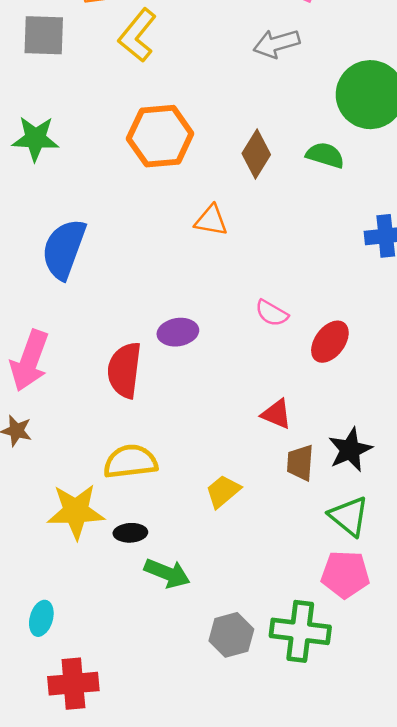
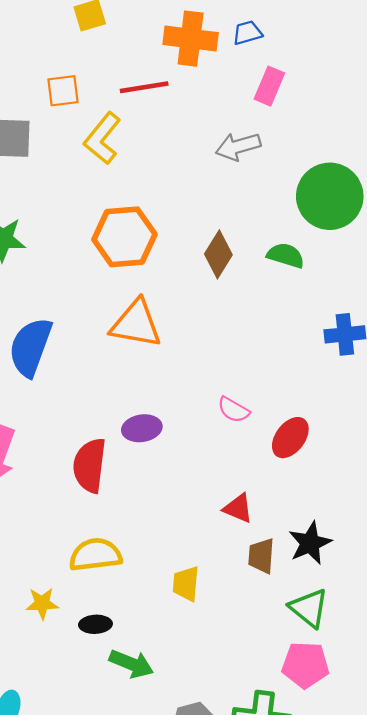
orange triangle: (211, 220) -> (136, 324), moved, size x1.6
yellow trapezoid: (223, 491) -> (186, 584), turned -45
yellow star: (76, 511) -> (42, 603), size x0.6

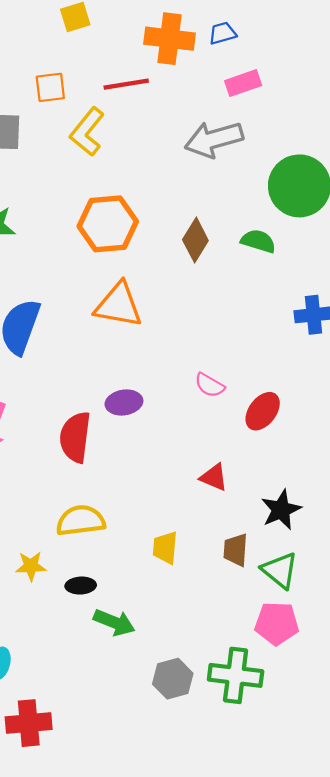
pink rectangle: (269, 86) -> (243, 83), turned 48
gray arrow: (238, 146) -> (214, 139), size x1.4
brown trapezoid: (261, 556) -> (236, 550), moved

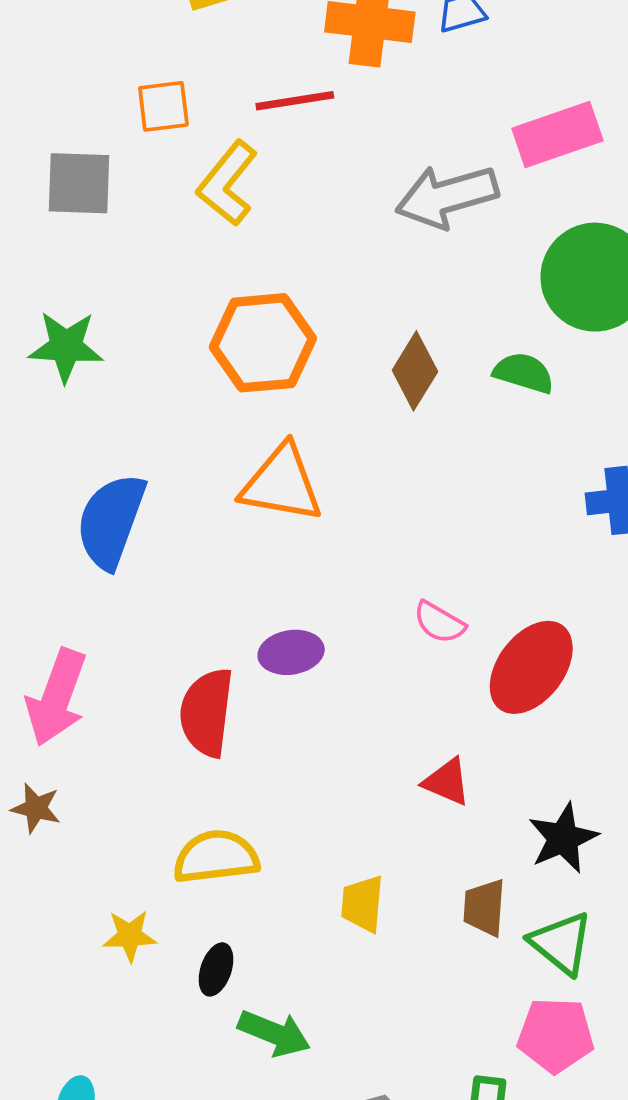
pink rectangle: (243, 83) -> (557, 135), moved, size x1.4
red ellipse: (263, 411) -> (531, 667), size x1.4
black ellipse: (81, 586) -> (216, 969), turned -68

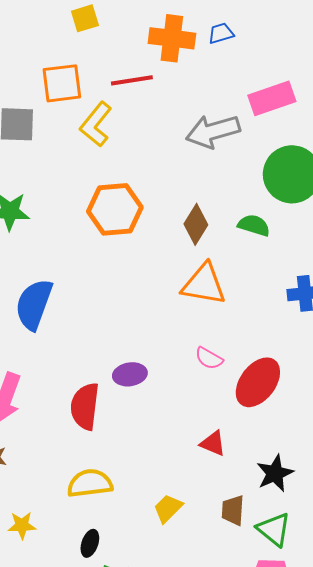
orange square: (163, 106) -> (62, 83), size x1.4
orange triangle: (282, 484) -> (204, 284), moved
yellow trapezoid: (362, 904) -> (168, 508), turned 40
yellow star: (130, 936) -> (22, 525), moved

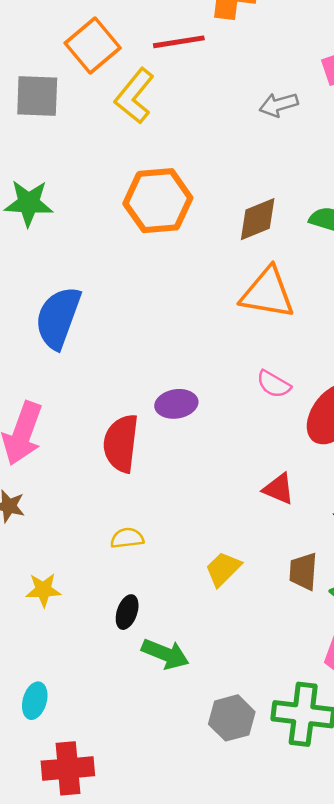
orange square: (62, 83) -> (93, 45), turned -33
gray arrow: (213, 131) -> (279, 105), size x0.6
brown diamond: (196, 224) -> (258, 219), turned 36
yellow semicircle: (90, 483) -> (127, 538), size x0.6

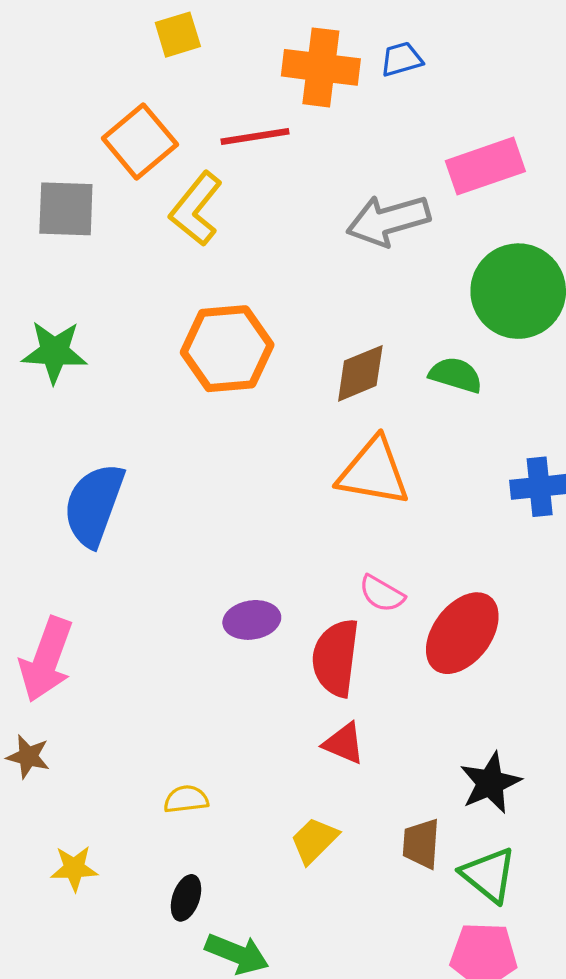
gray arrow: (279, 105) -> (388, 220), size x1.6
red semicircle: (121, 443) -> (336, 658), moved
red triangle: (279, 489) -> (344, 743), moved

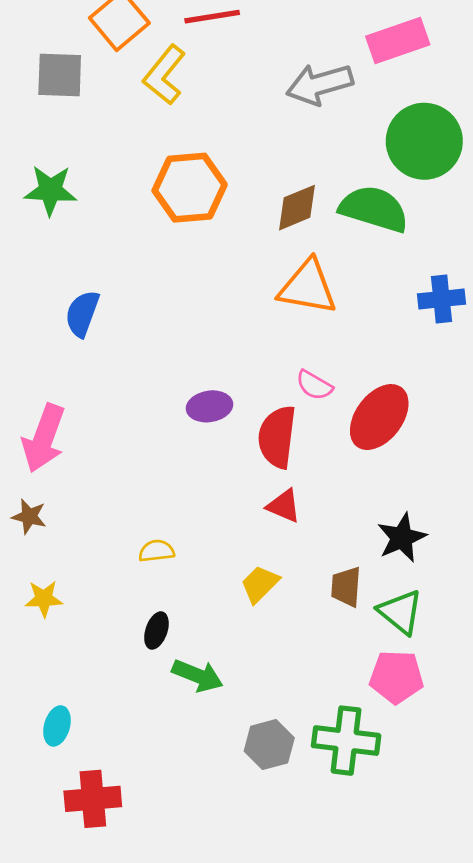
green semicircle: (456, 375) -> (374, 209), size x1.6
blue semicircle: (94, 505) -> (82, 314), size x0.7
yellow star: (74, 868) -> (44, 599), moved

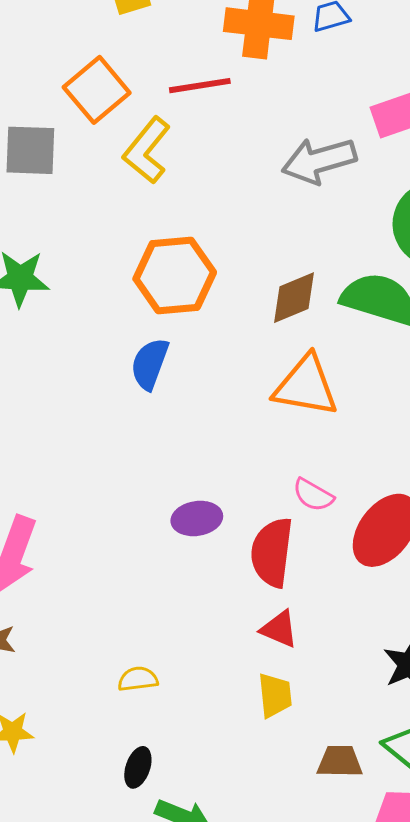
blue semicircle: (82, 314) -> (150, 364), moved
yellow trapezoid: (260, 584) -> (275, 695), moved, turned 129
brown trapezoid: (346, 587) -> (340, 761), moved, turned 87

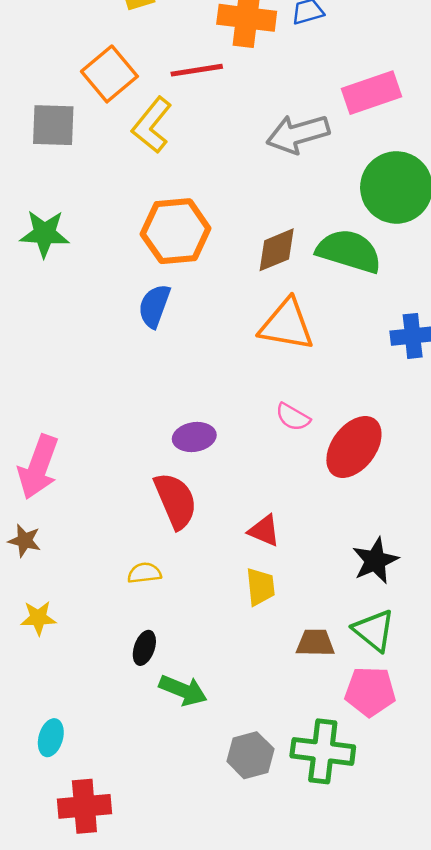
red semicircle: (272, 552) -> (176, 501), moved, turned 150

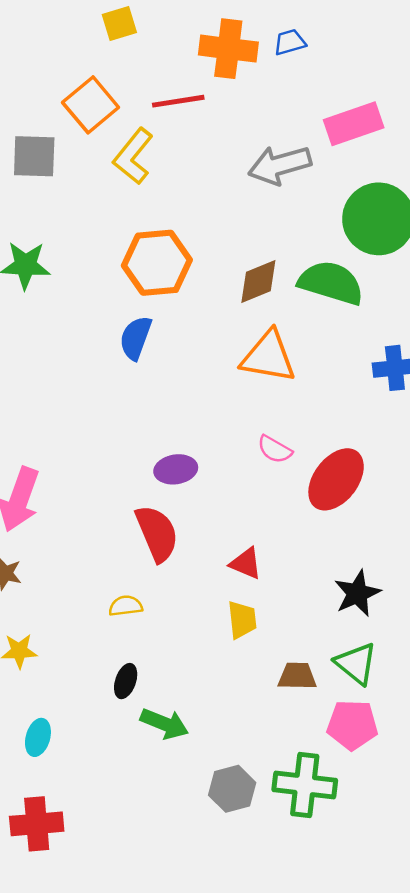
cyan ellipse: (51, 738) -> (38, 737), moved
red cross: (84, 806) -> (37, 824), moved

